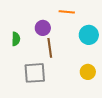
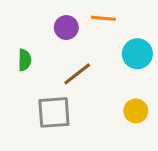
purple circle: (43, 28) -> (66, 27), moved
brown line: (50, 48) -> (77, 74), turned 60

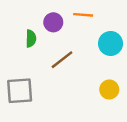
green semicircle: (25, 60) -> (31, 39), moved
gray square: (54, 112) -> (20, 91), moved

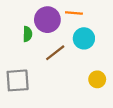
purple circle: (53, 22) -> (47, 20), size x1.5
cyan circle: (111, 43) -> (84, 38), moved

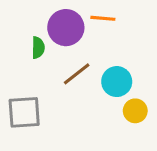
cyan circle: (84, 38) -> (117, 82), moved

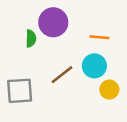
orange line: (103, 18) -> (99, 37), moved
brown line: (77, 74) -> (62, 75), moved

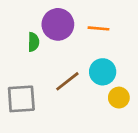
orange line: (99, 37) -> (99, 28), moved

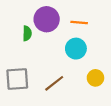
cyan circle: (103, 72) -> (76, 49), moved
brown line: (67, 81) -> (54, 83), moved

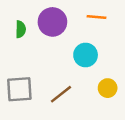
orange line: (79, 23) -> (97, 17), moved
green semicircle: (27, 33) -> (21, 29), moved

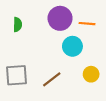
orange line: (97, 17) -> (87, 24), moved
purple circle: (52, 22) -> (60, 18), moved

